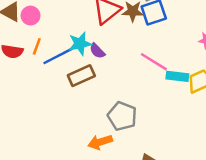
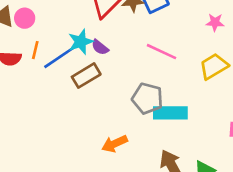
cyan rectangle: (177, 76) -> (170, 113), moved, size x1.4
gray pentagon: (122, 116) -> (147, 98), moved

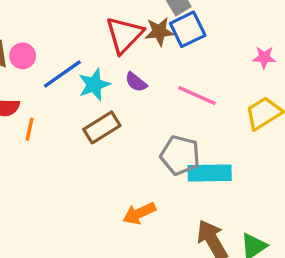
purple semicircle: (100, 47) -> (136, 82), moved
orange line: (35, 50) -> (30, 129), moved
blue line: (59, 58) -> (62, 74), moved

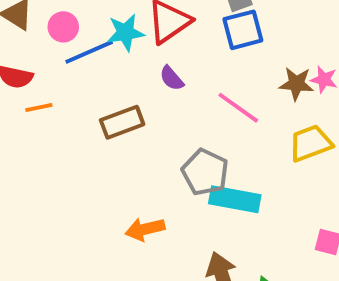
brown star: (159, 32) -> (296, 84), moved
pink circle: (23, 56) -> (63, 27), moved
cyan star: (94, 85) -> (125, 33), moved
orange line: (30, 129) -> (39, 108), turned 55

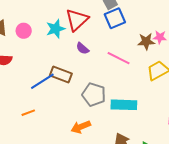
blue line: (89, 52) -> (42, 81), moved
orange line: (39, 108) -> (28, 113), moved
brown rectangle: (122, 122) -> (61, 74), turned 50
gray pentagon: (205, 172) -> (94, 95), moved

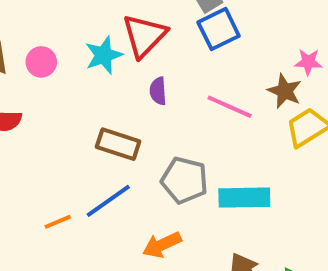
brown star: (146, 41) -> (285, 91), moved, turned 30
purple semicircle: (83, 48) -> (158, 91), turned 48
blue line: (42, 81) -> (108, 201), moved

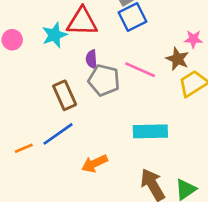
red triangle: (144, 36) -> (82, 22), turned 48
brown rectangle: (118, 144) -> (65, 95), turned 48
gray pentagon: (184, 180) -> (104, 80), moved

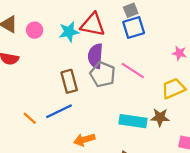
purple semicircle: (92, 59) -> (95, 56), size x1.6
brown star: (177, 59) -> (160, 117), moved, turned -30
orange line: (24, 148) -> (30, 118), turned 56

